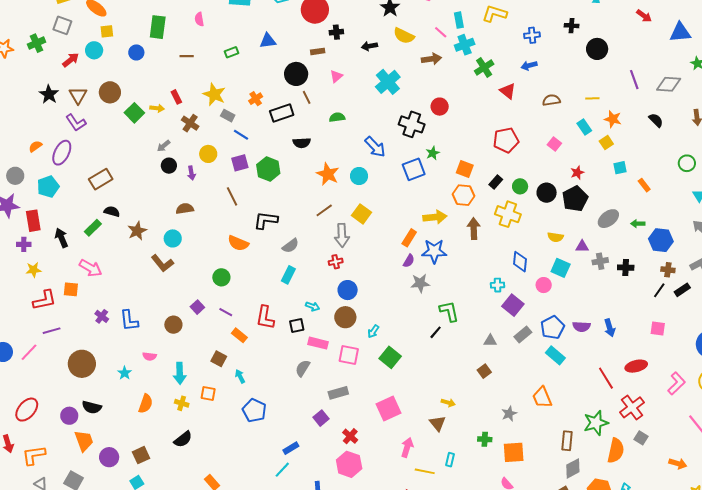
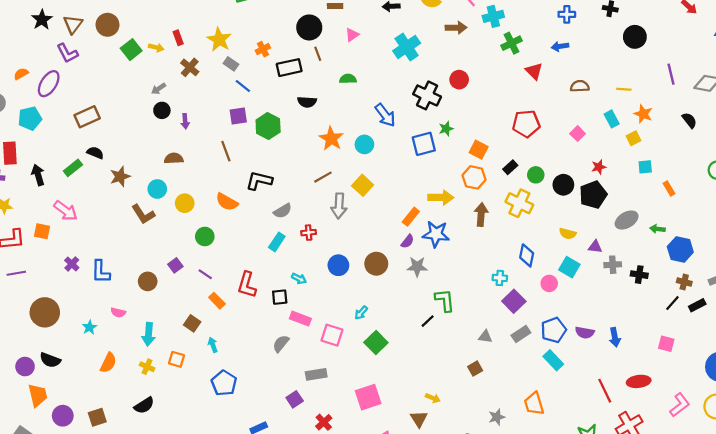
yellow circle: (208, 154) -> (185, 203), moved
red cross: (336, 262) -> (309, 233), moved
brown circle: (345, 317) -> (376, 264), moved

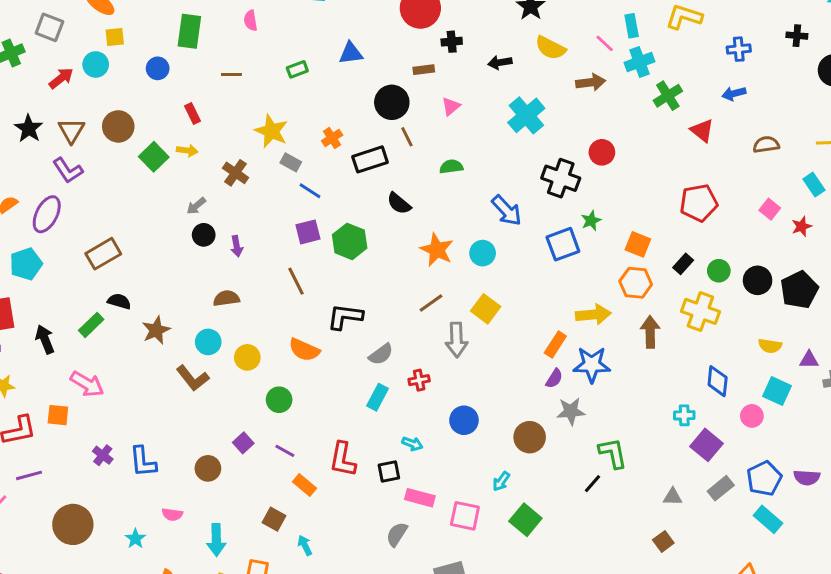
red rectangle: (178, 38) -> (192, 113), moved
black semicircle: (307, 102) -> (399, 203), turned 42
red star: (599, 167) -> (802, 226), moved
brown circle: (376, 264) -> (530, 437), moved

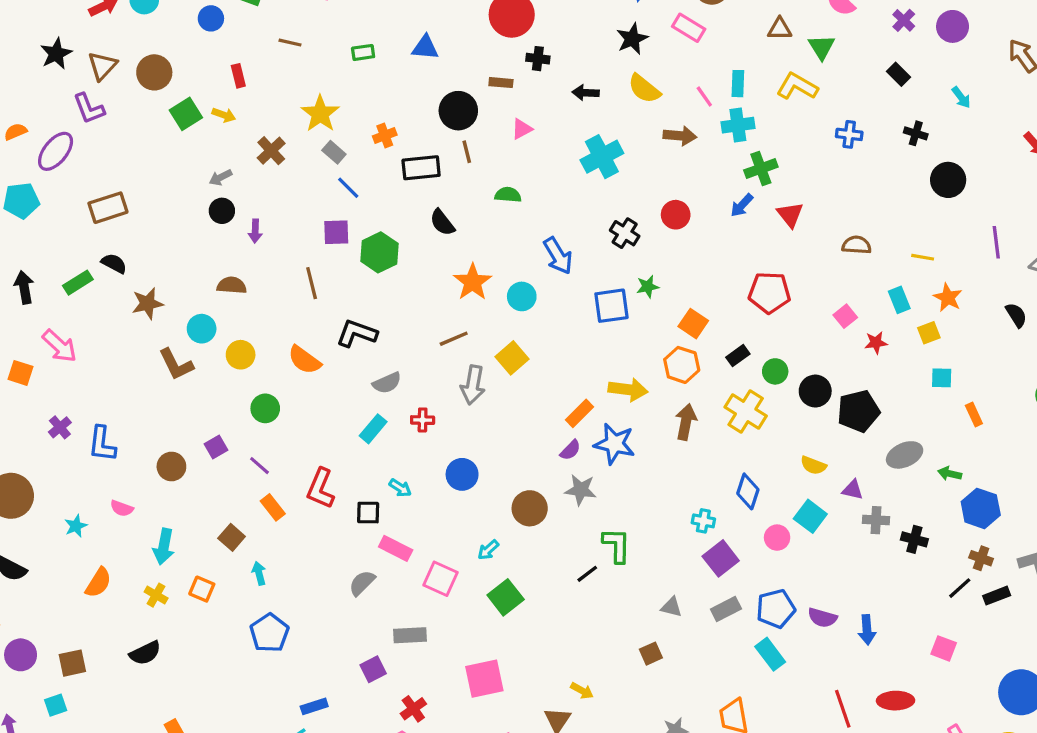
blue arrow: (734, 93) -> (742, 205), moved, turned -45
black cross: (561, 178) -> (625, 233), size x0.7

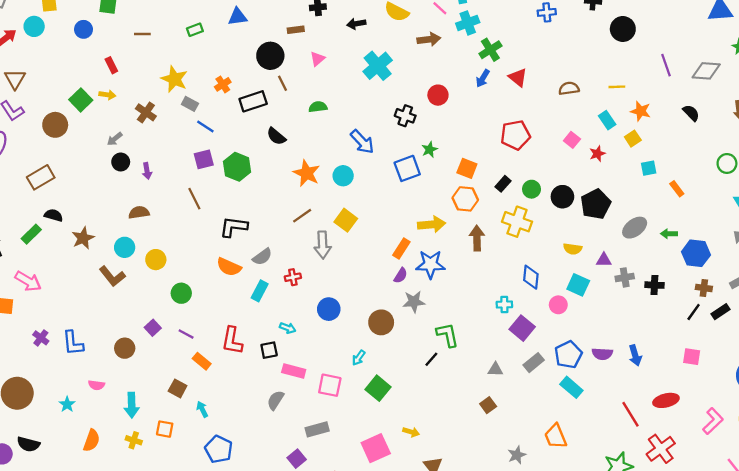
brown circle: (154, 72) -> (55, 125), moved
orange semicircle: (304, 360) -> (229, 267), moved
yellow arrow: (582, 691) -> (411, 432), moved

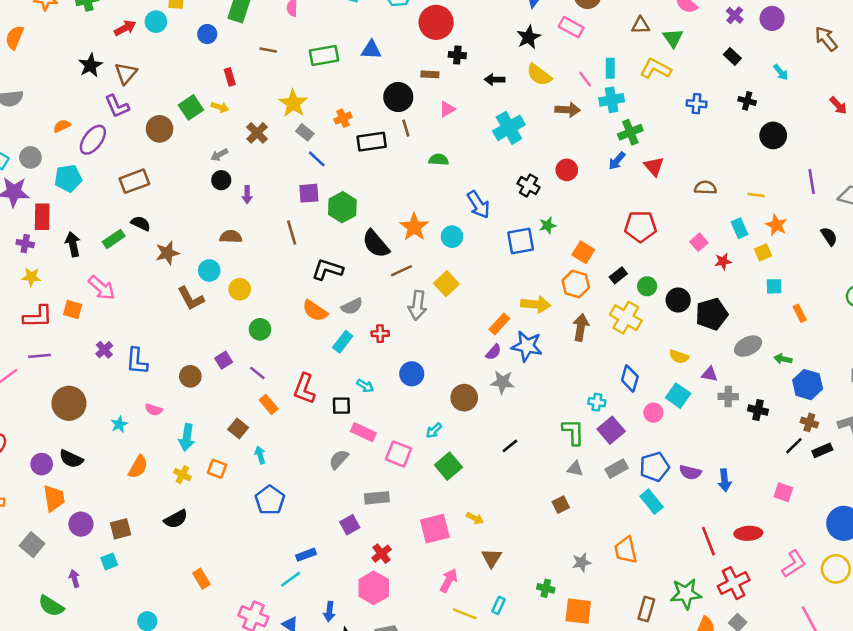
green rectangle: (195, 30) -> (324, 55), size x1.6
black semicircle: (276, 136) -> (376, 244), moved, size x1.4
green L-shape: (448, 335) -> (573, 432), moved

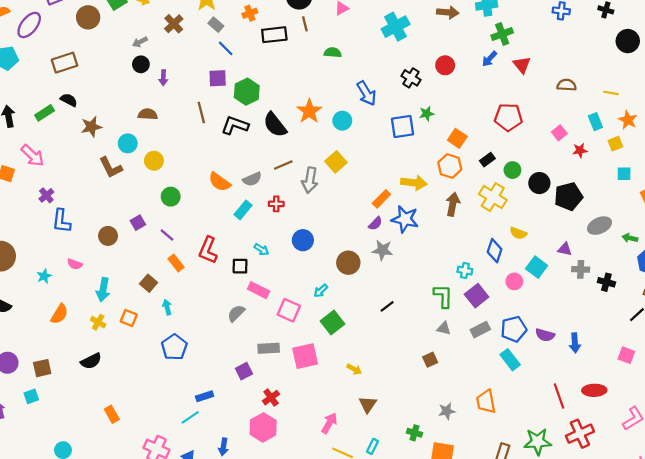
black L-shape: (327, 270) -> (235, 125), moved
brown line: (401, 271) -> (283, 165), moved
purple cross: (104, 350) -> (46, 195), moved
yellow semicircle: (679, 357) -> (518, 233), moved
pink square: (435, 529) -> (305, 356), moved

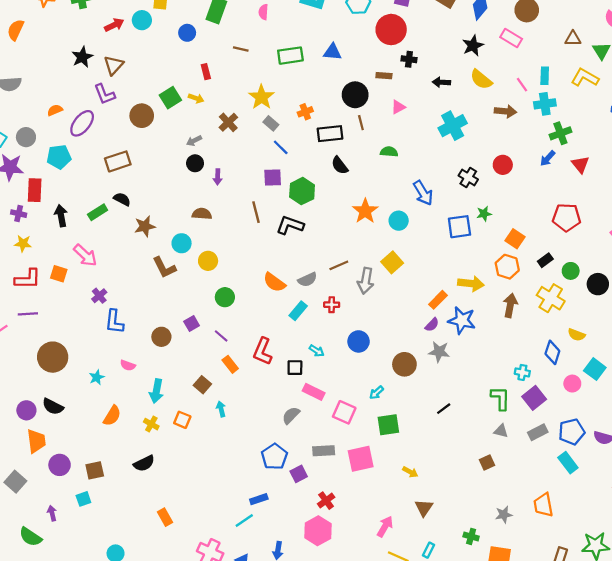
black semicircle: (275, 125) -> (340, 165), moved, size x0.7
green square: (332, 322) -> (388, 425), turned 30
blue pentagon: (174, 347) -> (274, 457), moved

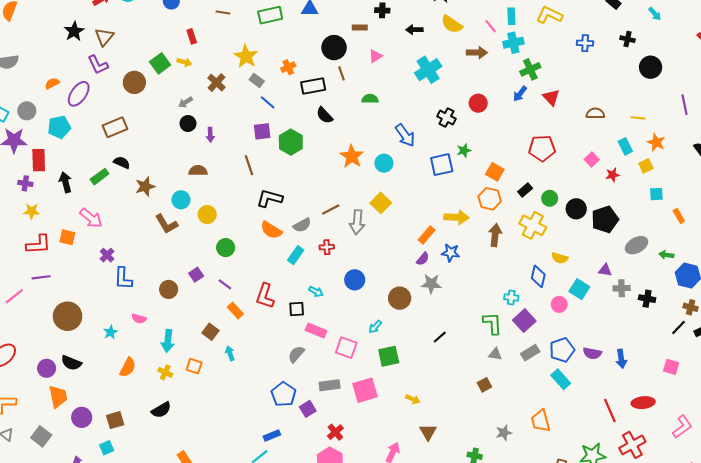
black L-shape: (290, 225) -> (270, 198), moved
blue star: (462, 320) -> (451, 253), size x0.7

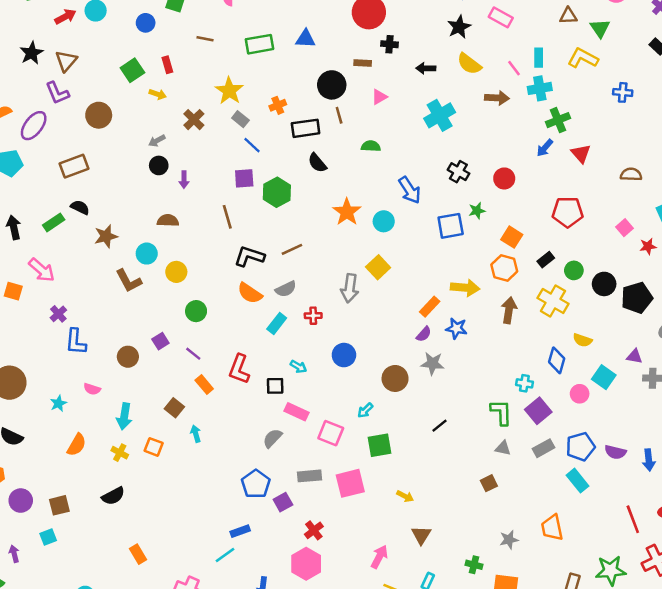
green square: (160, 63) -> (132, 70), moved
red circle: (478, 103) -> (504, 178), moved
brown line: (331, 210) -> (292, 249), moved

